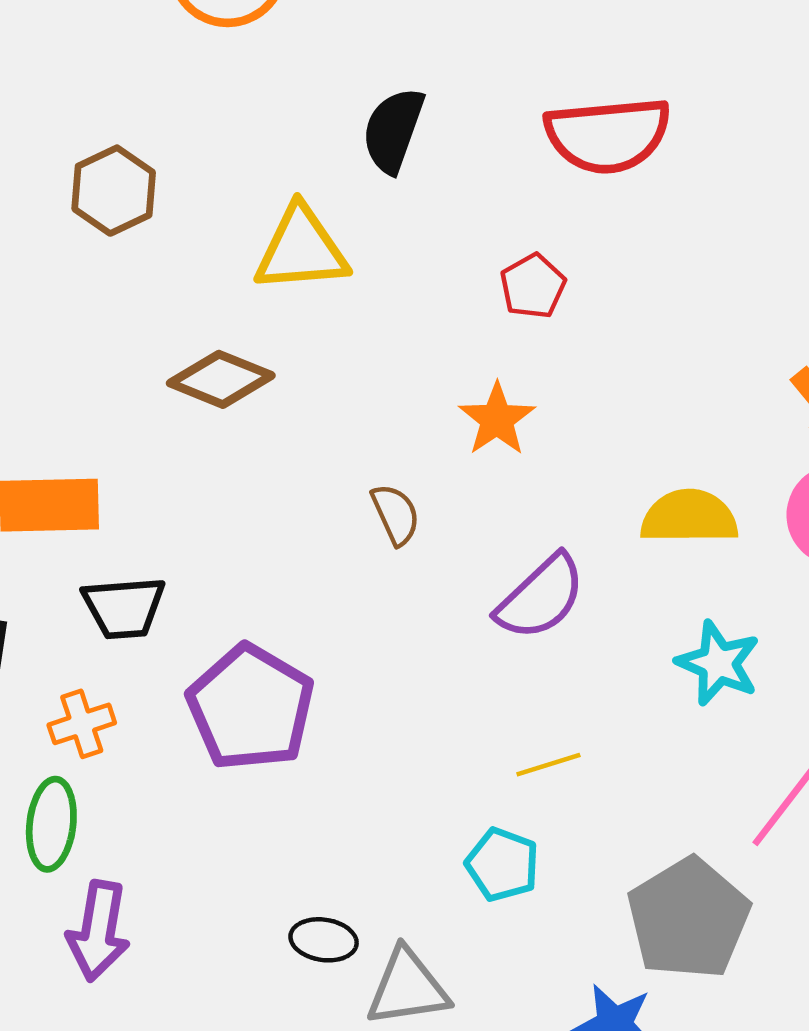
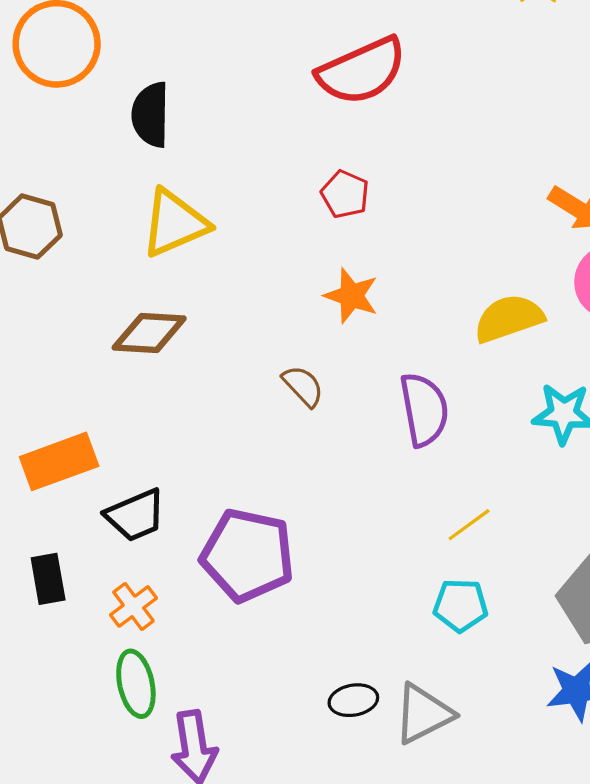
black semicircle: (393, 130) -> (151, 115), moved
purple semicircle: (541, 597) -> (424, 410), turned -38

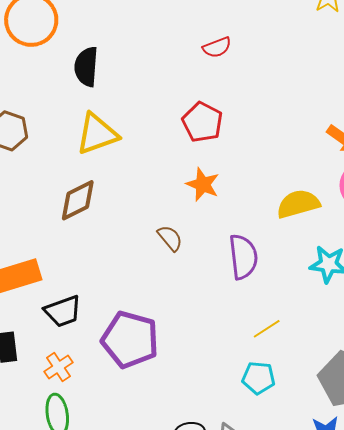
red semicircle: (362, 71) -> (217, 47), size x0.5
red pentagon: (345, 194) -> (202, 122), size x1.4
brown diamond: (149, 333) -> (78, 200), turned -33

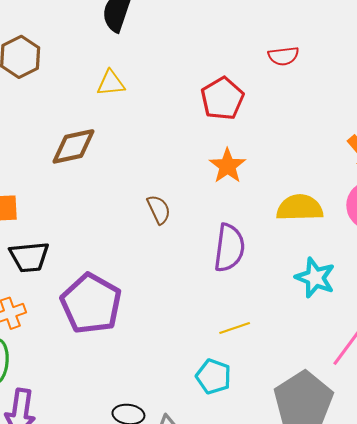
red semicircle: (217, 47) -> (283, 56), moved
yellow triangle: (97, 134) -> (111, 83), size x0.6
orange star: (203, 184) -> (227, 166), moved

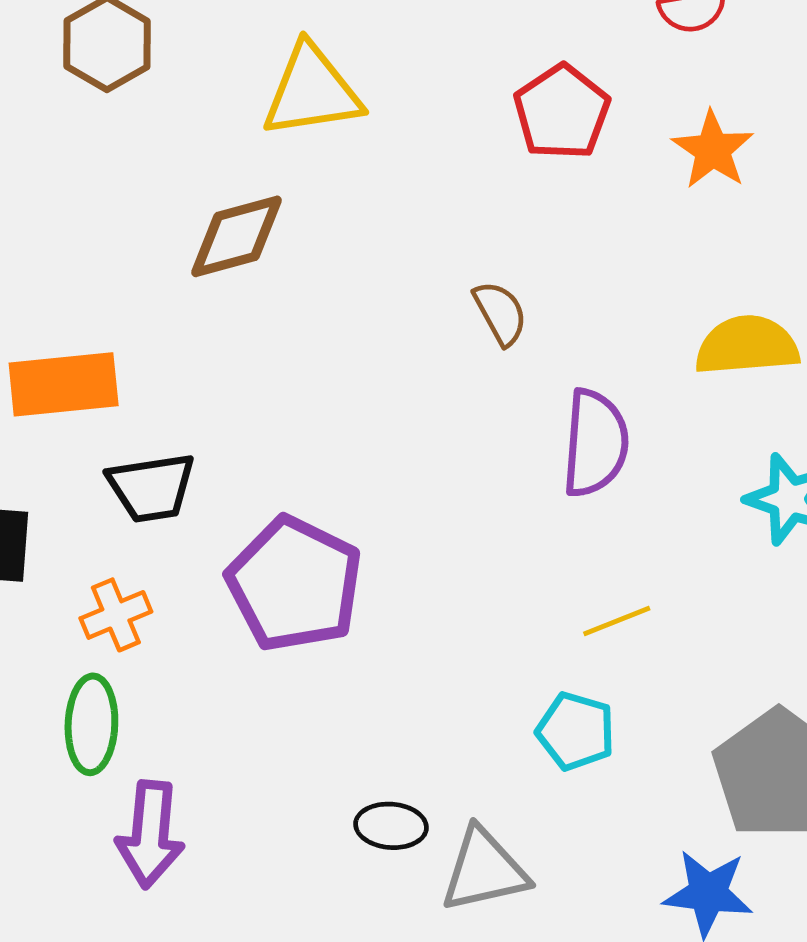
yellow triangle: (111, 83) -> (312, 91), size x1.6
orange star: (227, 166) -> (713, 150), moved
brown semicircle: (159, 209) -> (500, 313), moved

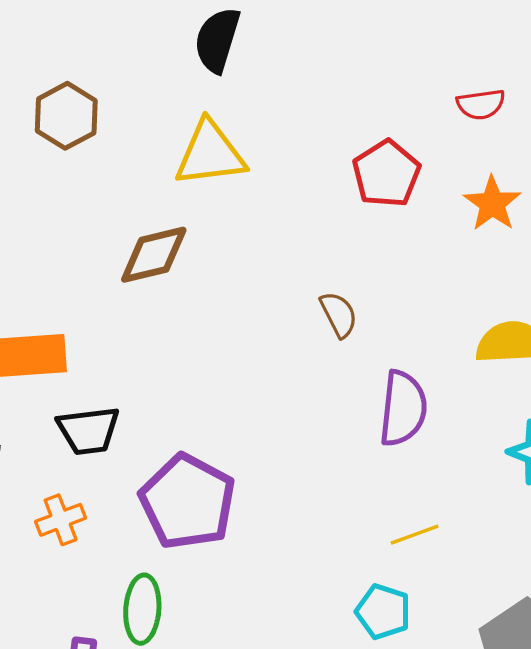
green ellipse: (91, 724) -> (142, 609), moved

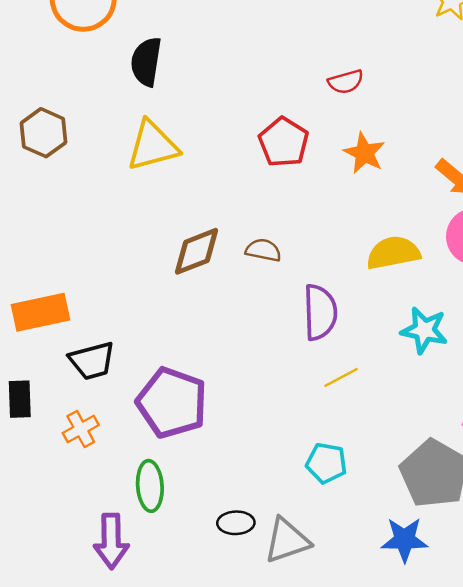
brown diamond: (154, 255) -> (197, 251), moved
brown semicircle: (339, 315) -> (263, 250), turned -44
yellow line: (415, 535) -> (341, 377), moved

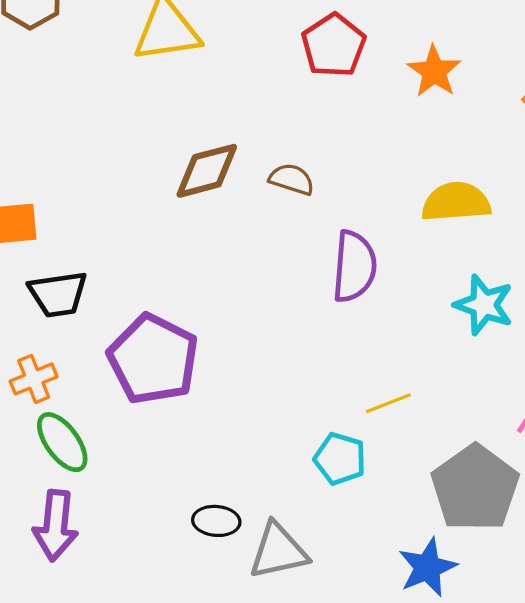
yellow line: (341, 377) -> (388, 403), moved
green ellipse: (150, 486) -> (62, 442), moved, turned -39
blue star: (404, 540) -> (427, 567), turned -30

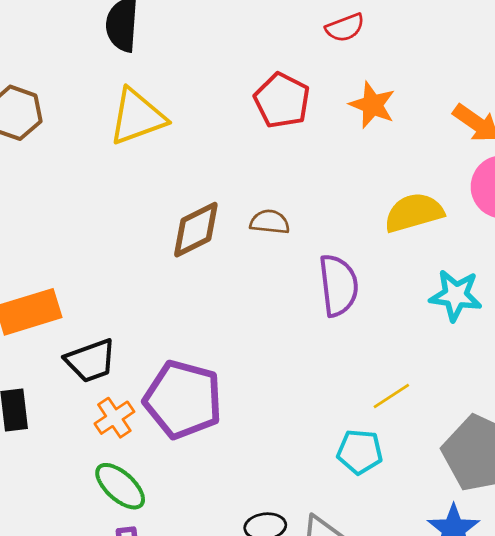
orange cross: (34, 379) -> (114, 418), moved

